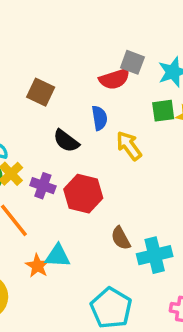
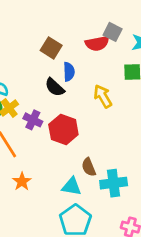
brown square: (41, 92) -> (51, 48), moved
blue semicircle: (99, 118) -> (69, 72), moved
cyan triangle: (58, 256) -> (72, 187), moved

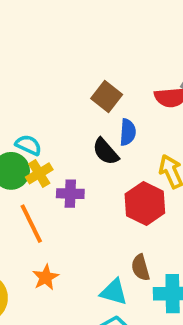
purple cross: (33, 120) -> (70, 194), turned -30
red hexagon: (63, 129) -> (145, 204), moved

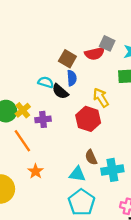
brown square: (107, 96) -> (67, 59), moved
cyan semicircle: (28, 145) -> (46, 82), moved

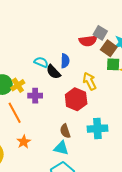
brown square: (67, 59) -> (109, 48), moved
brown semicircle: (91, 157) -> (65, 131), moved
cyan cross: (112, 170) -> (97, 129), moved

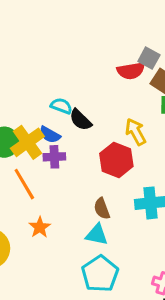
blue semicircle: (65, 61) -> (50, 135), moved, turned 120
yellow cross: (18, 85) -> (27, 142), size x1.5

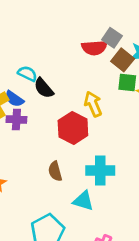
cyan triangle: (97, 235) -> (83, 201), moved

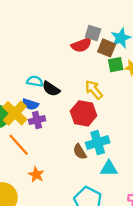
cyan cross: (100, 170) -> (98, 143), moved

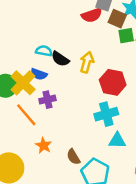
yellow arrow: (94, 90) -> (87, 62), moved, turned 54
red hexagon: (84, 113) -> (113, 82), moved
purple cross: (37, 120) -> (47, 100), moved
brown semicircle: (80, 152) -> (73, 157), moved

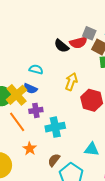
black semicircle: (60, 59) -> (62, 46), moved
cyan cross: (106, 114) -> (55, 127), moved
brown semicircle: (73, 157) -> (54, 160), turned 64

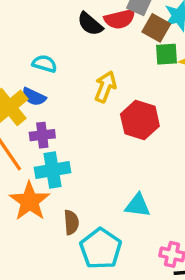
cyan cross: (55, 127) -> (52, 170), moved
orange star: (30, 149) -> (30, 201), size x1.6
brown semicircle: (54, 160) -> (71, 222), turned 136

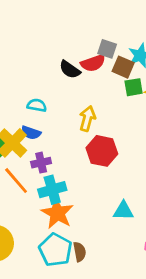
red hexagon: (140, 120) -> (102, 151), moved
orange star: (30, 201) -> (57, 213), moved
brown semicircle: (71, 222) -> (80, 252), moved
cyan pentagon: (101, 249) -> (55, 250), moved

